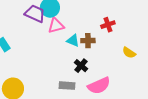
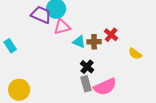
red cross: (108, 25) -> (111, 35), moved, turned -32
gray rectangle: (67, 86) -> (86, 84), moved, turned 70

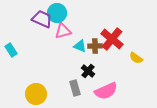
red cross: (111, 35) -> (112, 39), size x1.6
gray rectangle: (86, 84) -> (75, 88), moved
yellow circle: (19, 90) -> (36, 94), moved

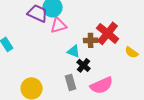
cyan triangle: (80, 46) -> (74, 51), moved

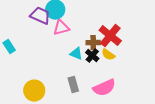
yellow semicircle: (132, 52) -> (108, 55), moved
black cross: (84, 65) -> (92, 56), moved

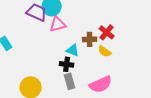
red cross: (110, 36) -> (107, 32), size x0.7
black cross: (92, 56) -> (67, 64), moved, turned -32

